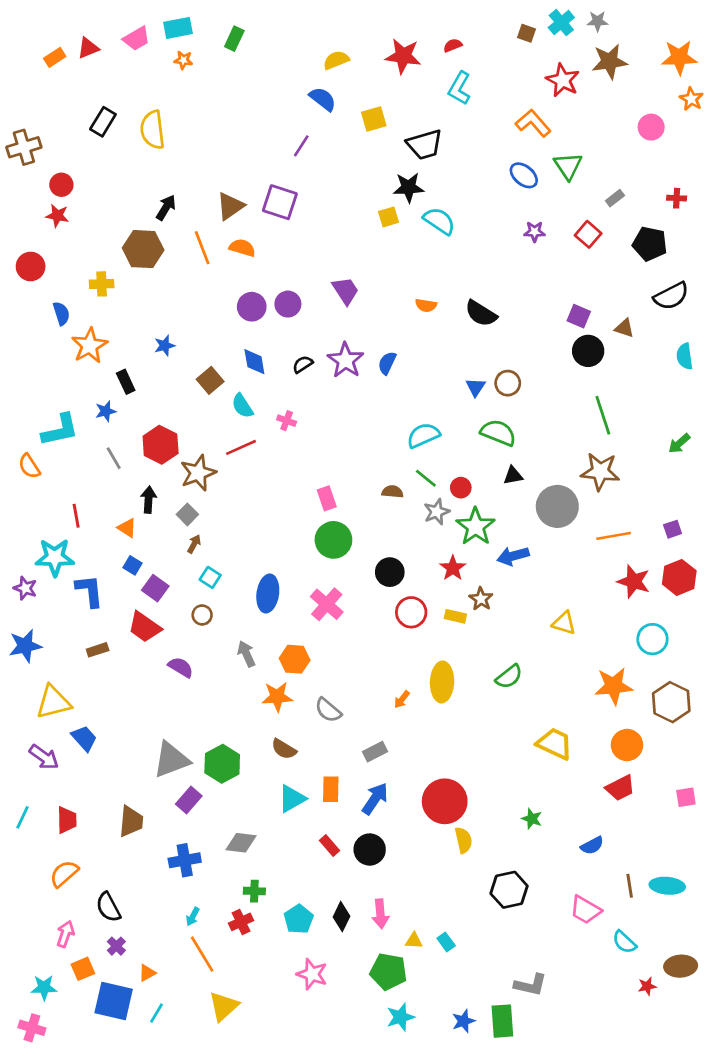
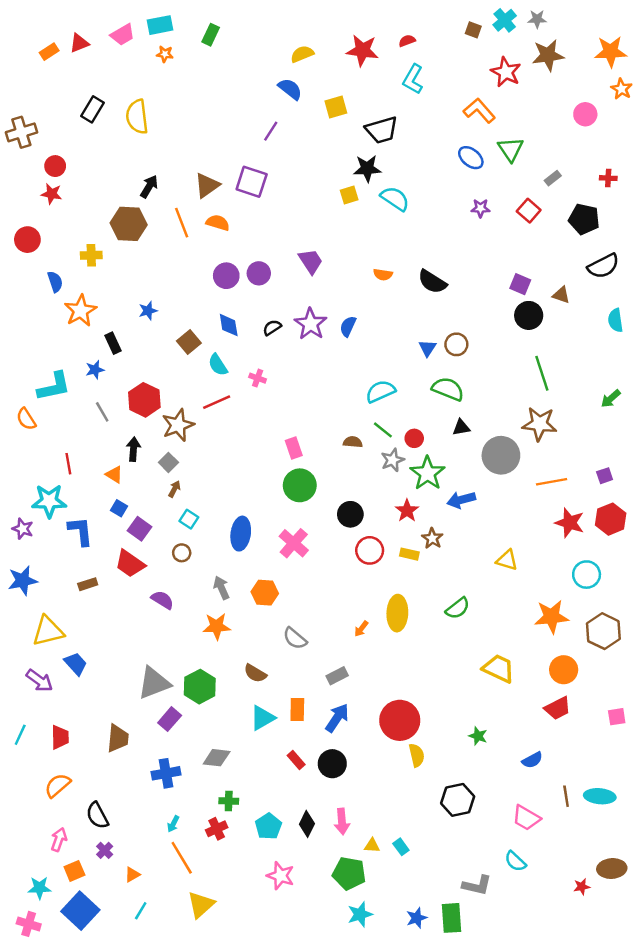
orange star: (277, 697) -> (217, 626), moved
cyan semicircle: (624, 942) -> (515, 861), moved
blue square: (114, 1001) -> (80, 911), moved, turned 30

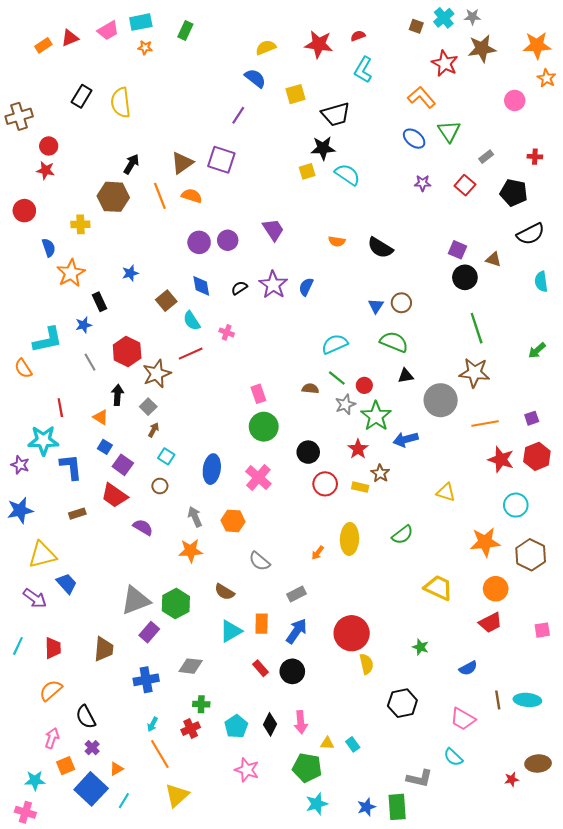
blue square: (80, 911) -> (91, 789), moved

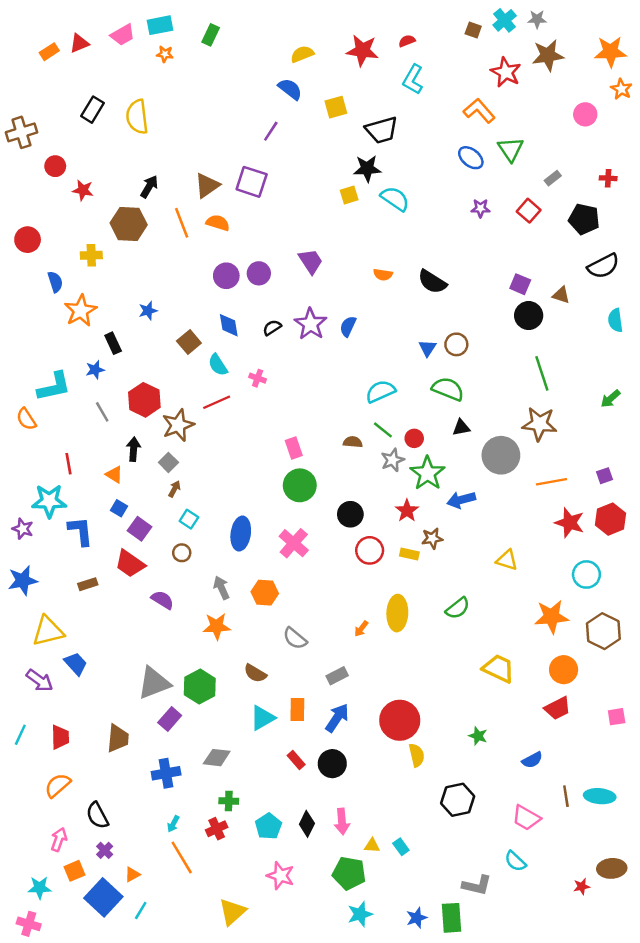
red star: (45, 170) -> (83, 190), moved
brown star: (380, 473) -> (432, 538), turned 30
yellow triangle: (177, 795) -> (232, 912), moved

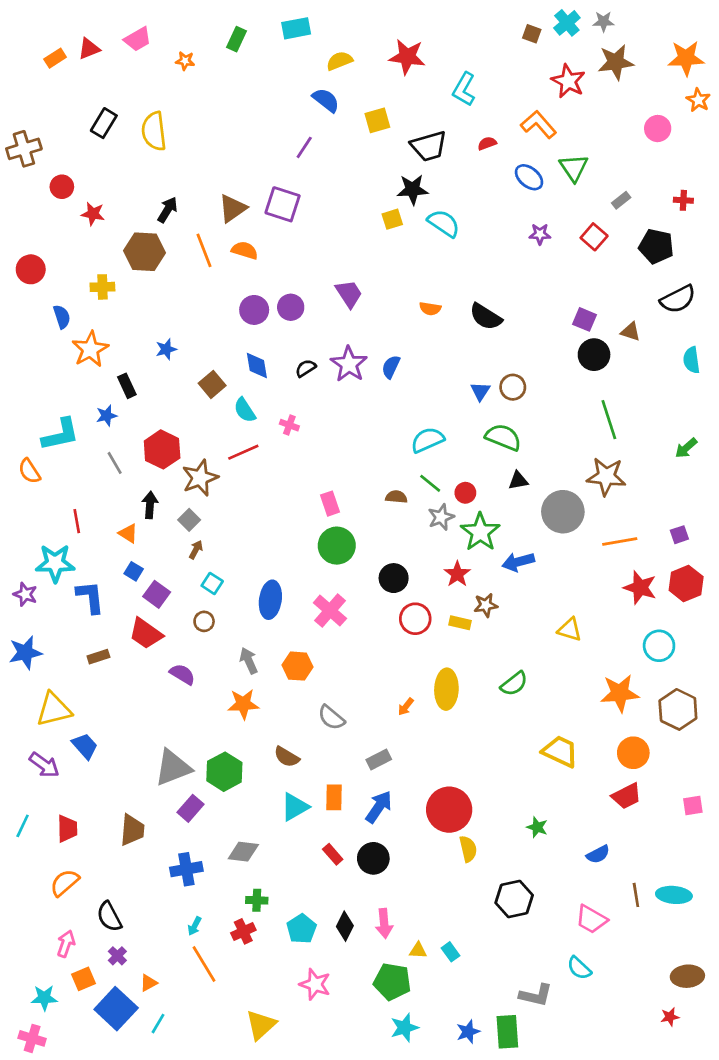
cyan rectangle: (160, 25) -> (296, 28), moved
red semicircle: (407, 41) -> (487, 143), moved
red star: (582, 886) -> (670, 1017), moved

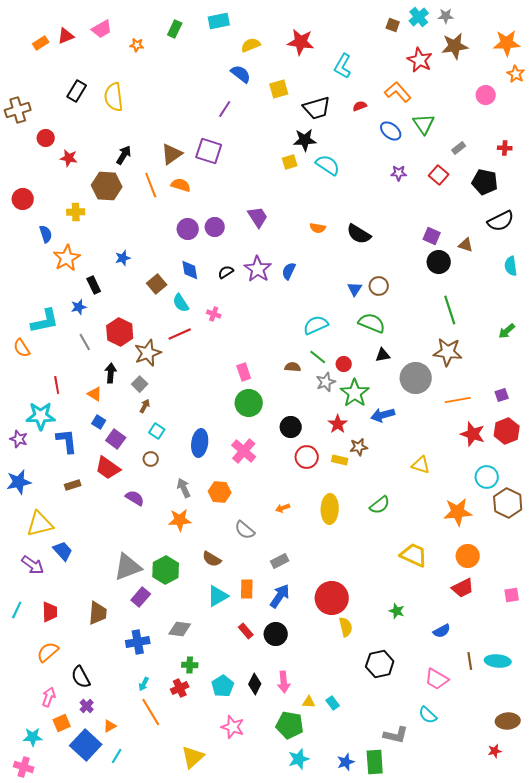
orange arrow: (406, 707) -> (283, 508), moved, turned 32
brown hexagon: (678, 709) -> (508, 503), moved

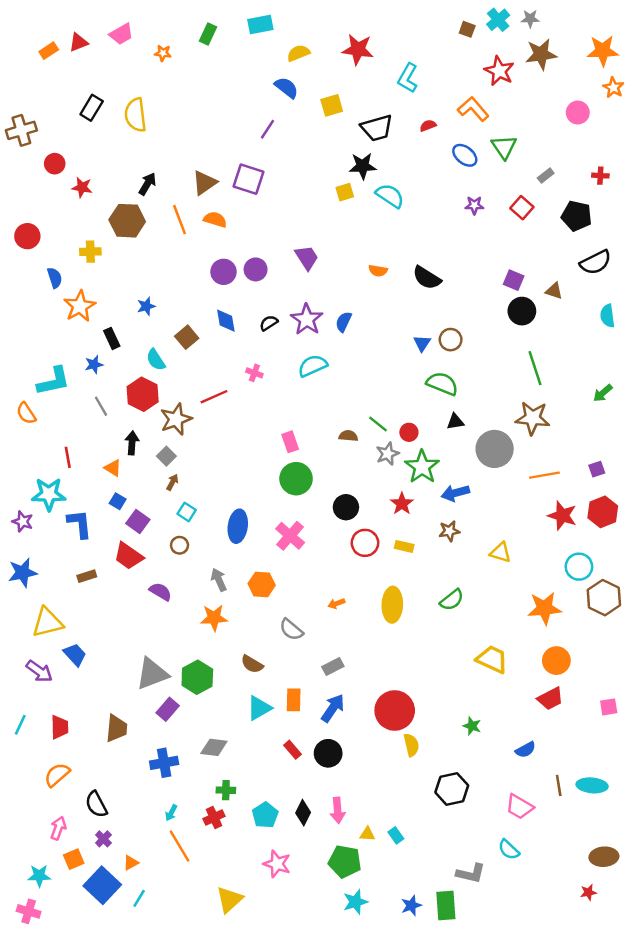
cyan semicircle: (181, 303) -> (156, 360), moved
cyan semicircle: (316, 325) -> (313, 366), moved
brown star: (359, 447) -> (449, 531), moved

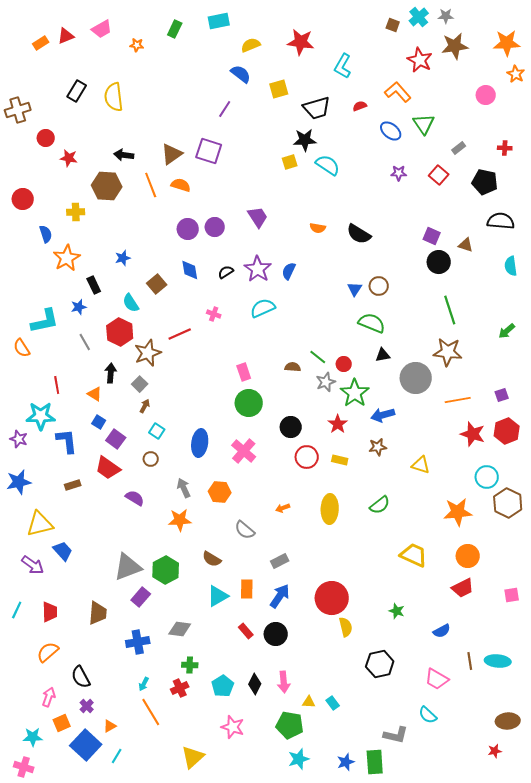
black arrow: (147, 184) -> (124, 155), turned -114
black semicircle: (596, 262) -> (501, 221), turned -148

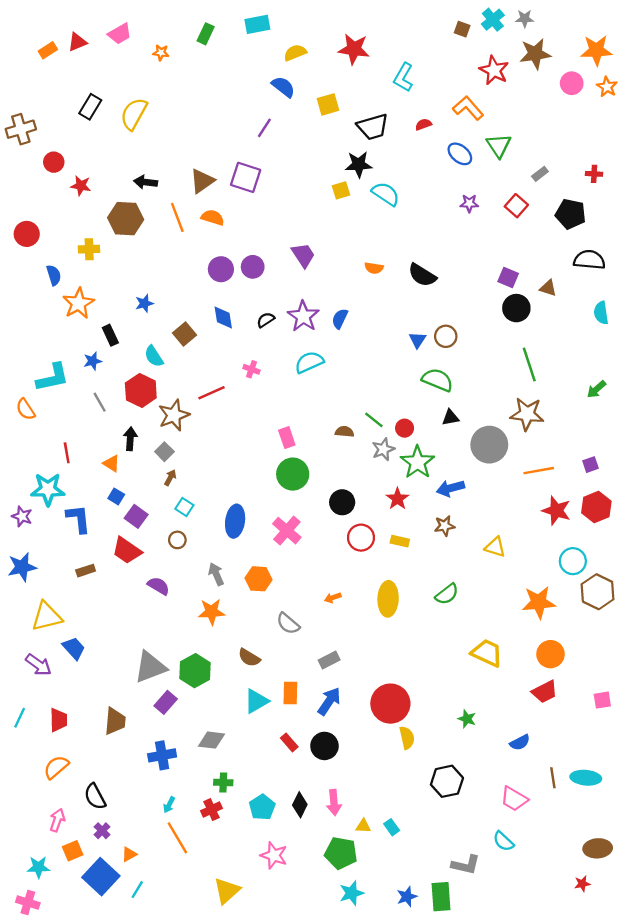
pink circle: (486, 95) -> (572, 83), moved
yellow semicircle: (114, 97) -> (134, 114), turned 36

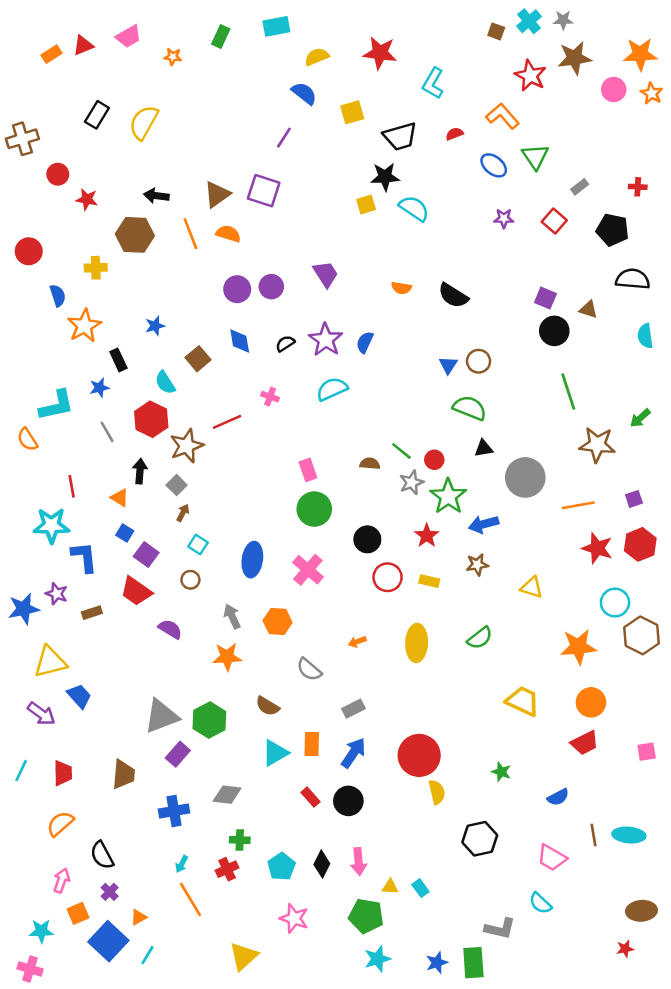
brown star: (527, 414) -> (597, 445), moved
purple star: (22, 516) -> (57, 594), moved

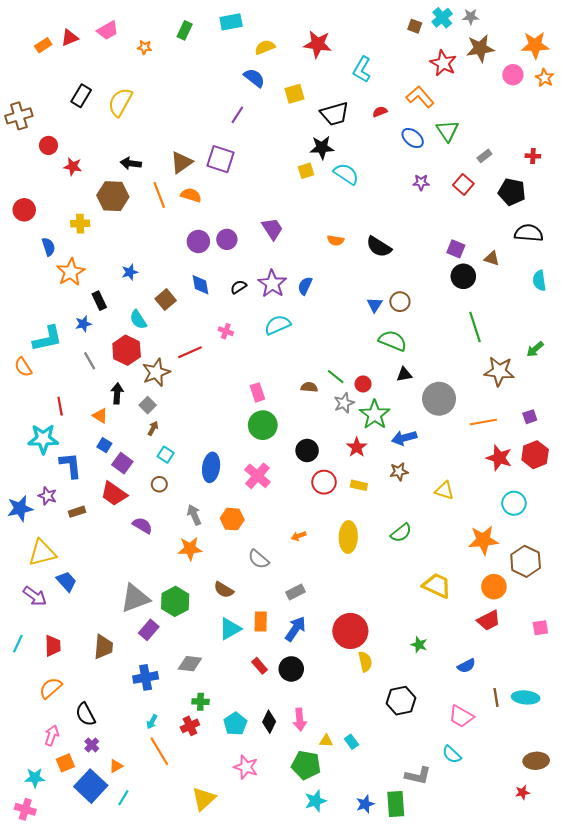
brown hexagon: (642, 635) -> (526, 561), moved

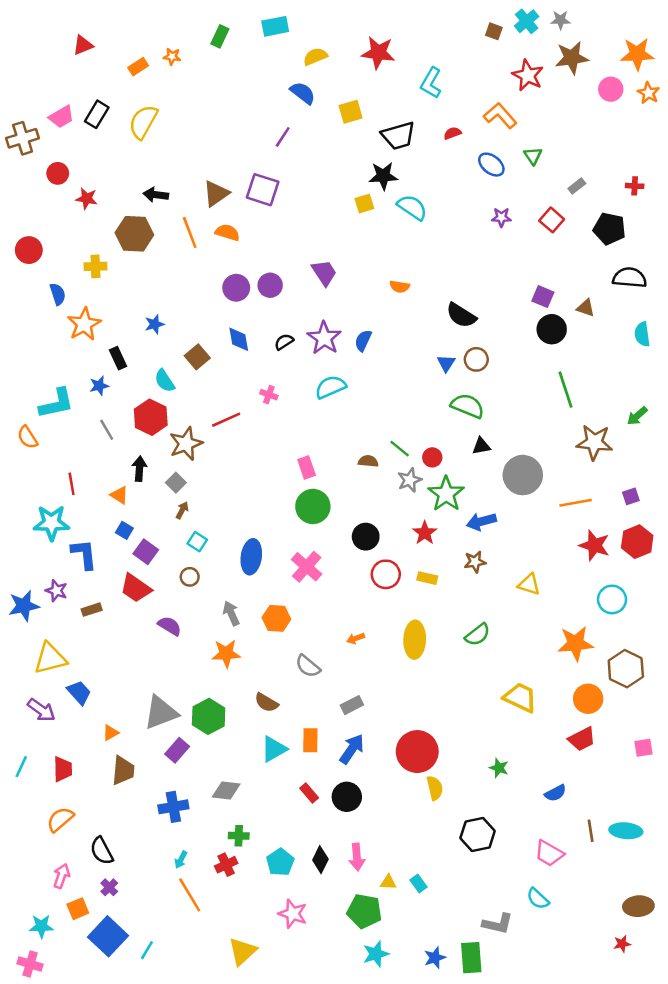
pink trapezoid: (108, 30) -> (61, 117), moved
orange rectangle: (43, 45) -> (138, 67), moved
green triangle: (447, 131) -> (533, 156), size x0.7
black semicircle: (379, 247) -> (461, 315), moved
orange triangle: (116, 766) -> (111, 733), moved

